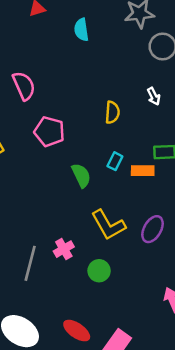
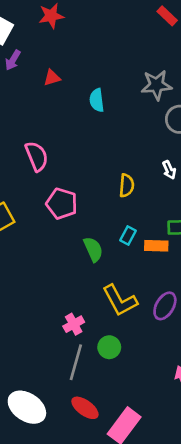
gray line: (30, 263) -> (76, 362), moved

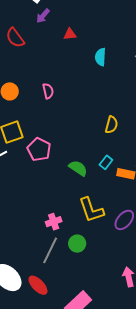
pink semicircle: (37, 156) -> (48, 91), size x0.7
pink pentagon: (62, 204) -> (39, 149), moved
green semicircle: (93, 249) -> (78, 168), turned -42
red ellipse: (85, 408) -> (38, 285), moved

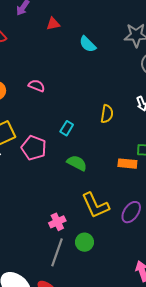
cyan semicircle: (100, 57) -> (88, 44), turned -42
pink semicircle: (48, 91) -> (37, 86), turned -49
cyan rectangle: (106, 162) -> (67, 128), moved

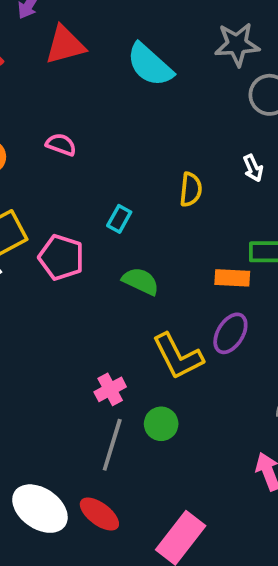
red triangle: (53, 24) -> (65, 45), moved, size x1.6
cyan semicircle: (88, 44) -> (150, 65), size x1.5
purple ellipse: (131, 212) -> (230, 333), moved

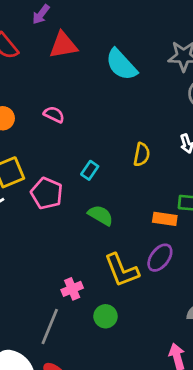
gray line: (112, 445) -> (50, 327), moved

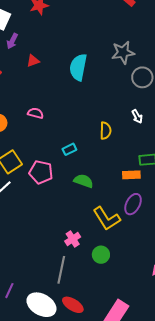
red triangle: (63, 45) -> (33, 61), size x0.6
cyan semicircle: (121, 65) -> (78, 67), turned 64
cyan rectangle: (90, 170) -> (69, 149), turned 40

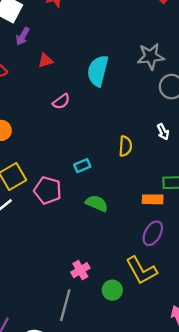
pink semicircle: (35, 113) -> (61, 102), moved, turned 126
yellow L-shape: (107, 219) -> (141, 270), moved

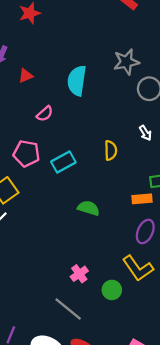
cyan rectangle: (82, 166) -> (63, 162), moved, size x1.5
pink pentagon: (48, 190) -> (26, 153), moved
gray line: (65, 305) -> (68, 309), turned -60

